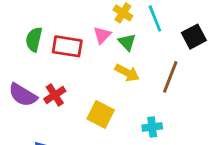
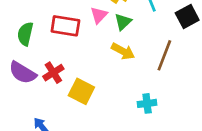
green semicircle: (34, 39) -> (25, 34), moved
green triangle: (127, 42) -> (123, 22), turned 30
yellow square: (101, 114) -> (81, 91), moved

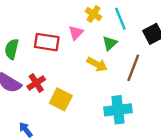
green triangle: (123, 22) -> (110, 43), moved
cyan cross: (147, 103) -> (118, 110), size x1.6

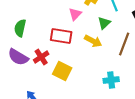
red rectangle: (47, 42) -> (61, 36), moved
cyan cross: (118, 110) -> (111, 80), size x0.7

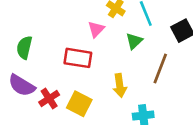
yellow arrow: (93, 41) -> (120, 85), moved, turned 54
red cross: (41, 57) -> (49, 98), moved

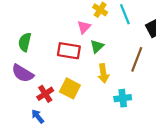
green triangle: (134, 41) -> (97, 46), moved
red cross: (49, 98) -> (45, 94), moved

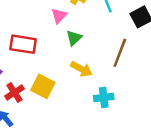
red rectangle: (69, 51) -> (23, 44), moved
yellow arrow: (103, 73) -> (81, 69), turned -54

